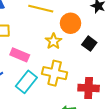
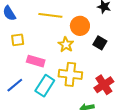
red cross: (89, 88) -> (104, 85), turned -30

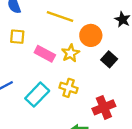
pink rectangle: (36, 61) -> (45, 54), moved
yellow cross: (70, 74) -> (69, 88), size x0.7

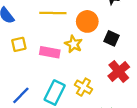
yellow cross: (69, 88) -> (83, 87), moved, turned 30
red cross: (104, 107) -> (119, 71), moved

